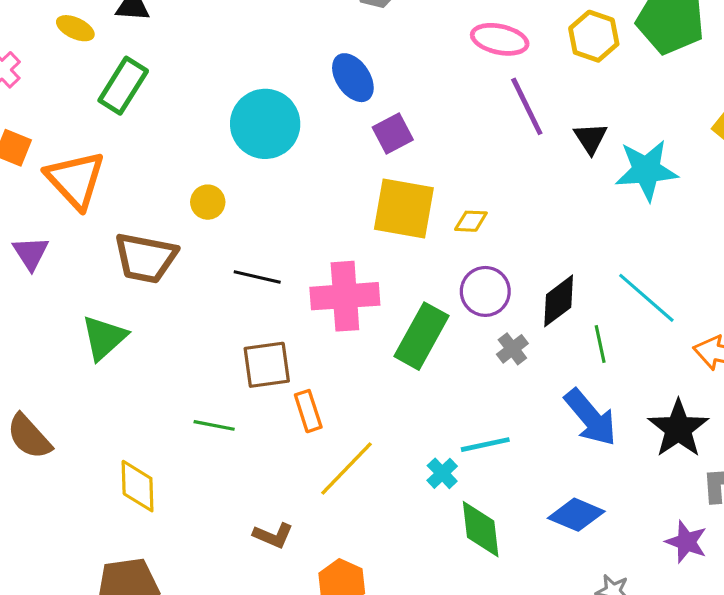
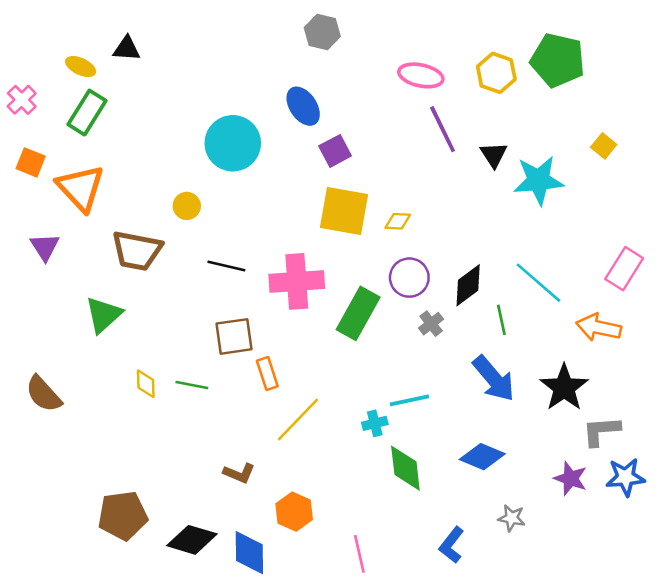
green rectangle: (123, 86) -> (87, 113), moved
cyan cross: (442, 473) -> (375, 423), turned 30
yellow diamond: (138, 486) -> (146, 384), moved, size x0.7

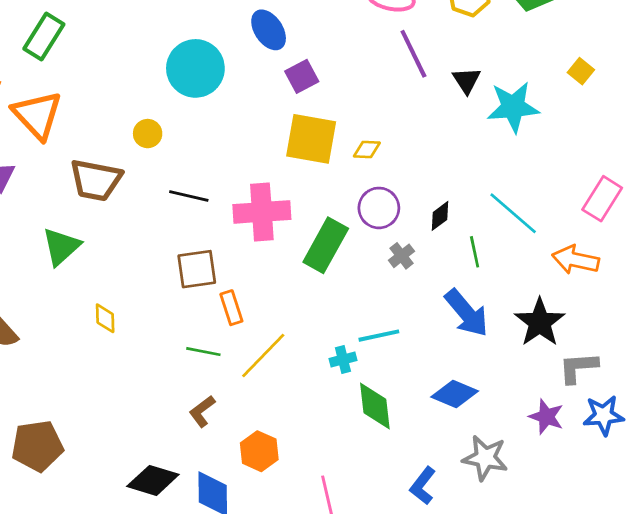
black diamond: (468, 285) -> (440, 216), size x0.7
green line: (192, 385) -> (203, 352), moved
brown L-shape: (239, 473) -> (202, 411), turned 120
brown pentagon: (123, 515) -> (37, 446), moved
gray star: (512, 518) -> (485, 458), size x1.6

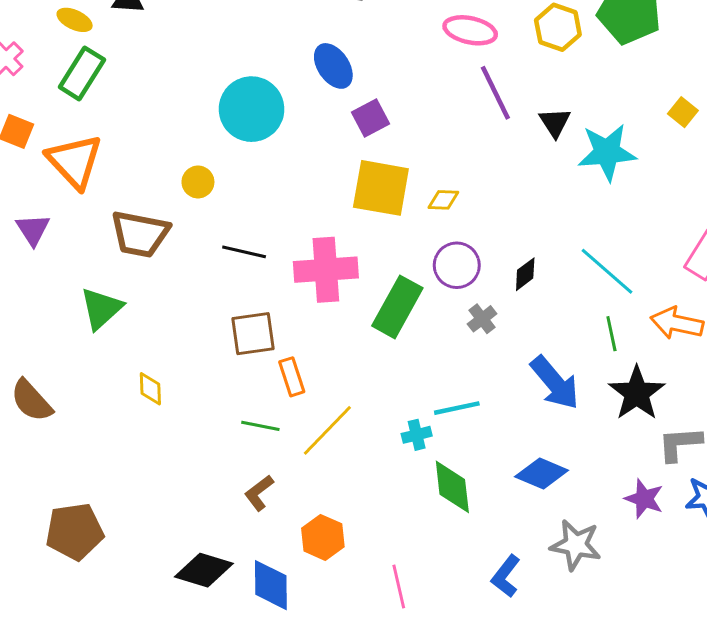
green line: (475, 252) -> (611, 334), moved

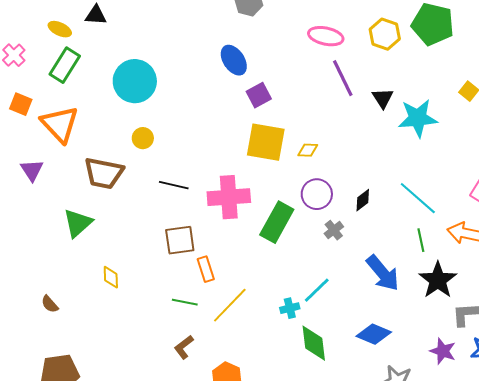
cyan circle: (252, 109) -> (135, 81), moved
brown semicircle: (31, 401) -> (50, 304), moved, size x0.6
cyan line: (457, 408) -> (317, 290), turned -32

